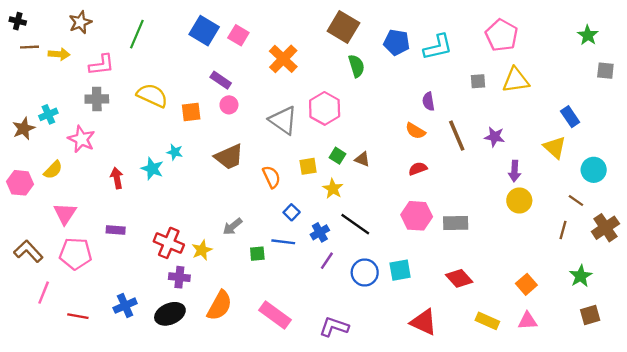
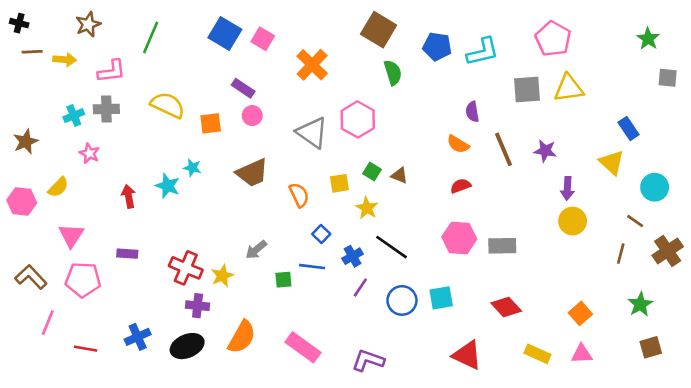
gray square: (478, 81) -> (527, 90), size x1.6
cyan cross: (48, 114) -> (74, 116), moved
pink star: (81, 139) -> (89, 153), size x0.7

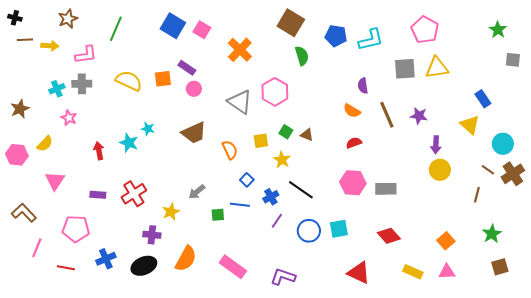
orange square: (211, 123) -> (163, 79), moved
brown cross: (668, 251) -> (513, 174), moved
red cross: (186, 268) -> (134, 194), moved, turned 35
pink pentagon: (83, 280) -> (76, 229), moved

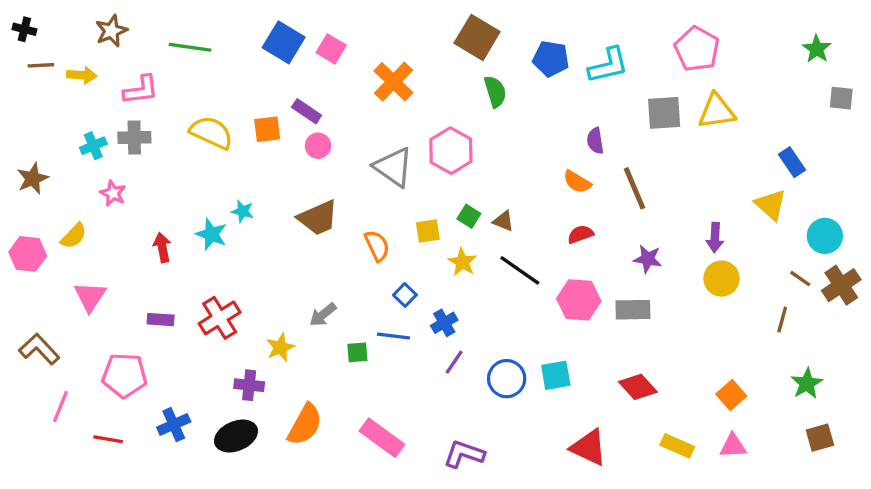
green line: (116, 29) -> (190, 47), turned 75
purple star: (419, 116) -> (648, 259), moved
black line: (301, 190) -> (520, 270), moved

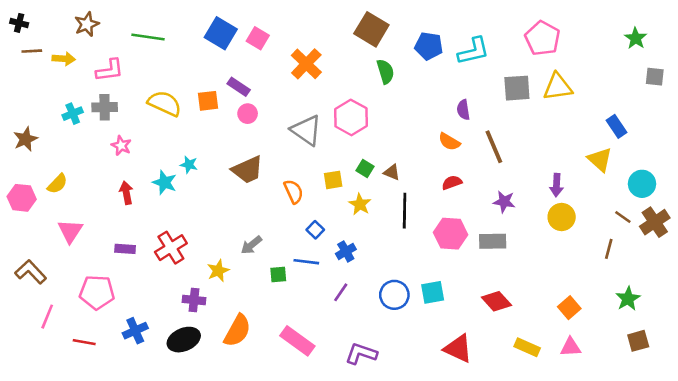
pink star: (113, 193) -> (121, 146), moved
black line: (520, 270) -> (405, 211), turned 56
purple line: (454, 362) -> (341, 292), moved

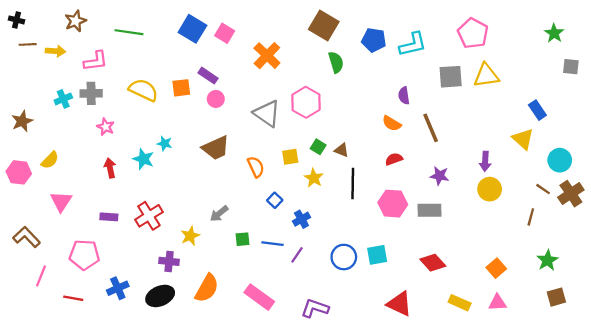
blue line: (306, 262) -> (273, 244), moved

